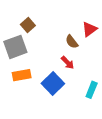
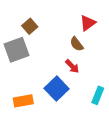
red triangle: (89, 29) -> (88, 23), moved
orange rectangle: (22, 75) -> (23, 101), moved

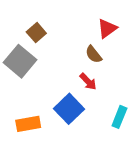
gray square: (17, 50) -> (20, 61), turned -30

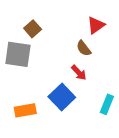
gray square: (20, 61) -> (18, 54), turned -32

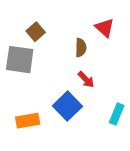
red triangle: (96, 25) -> (105, 28), turned -42
brown semicircle: (84, 48) -> (81, 48), moved, turned -140

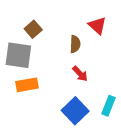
blue square: (67, 106) -> (75, 111), moved
orange rectangle: (28, 121) -> (27, 85), moved

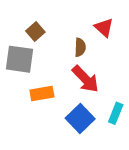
red arrow: (80, 74) -> (85, 79), size x1.6
orange rectangle: (27, 85) -> (42, 93), moved

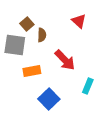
brown semicircle: (80, 47) -> (42, 35), moved
blue square: (80, 118) -> (49, 99), moved

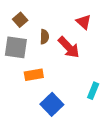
brown square: (27, 24) -> (20, 20), moved
red arrow: (65, 60) -> (69, 47), moved

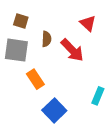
brown square: (20, 20) -> (21, 21), turned -32
orange rectangle: (34, 75) -> (35, 79), turned 66

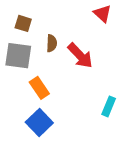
red triangle: (88, 23) -> (102, 14), moved
blue square: (54, 110) -> (39, 122), moved

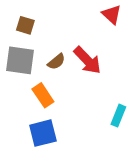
brown semicircle: (52, 43) -> (56, 62), moved, turned 49
blue square: (39, 122) -> (43, 133), turned 30

